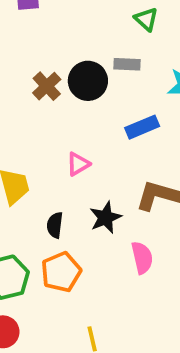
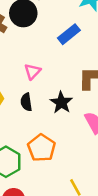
black semicircle: (55, 225) -> (26, 102), moved

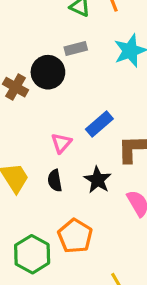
blue rectangle: (69, 34) -> (99, 124), moved

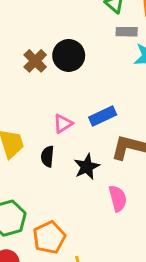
gray rectangle: (76, 49) -> (127, 32), moved
orange pentagon: (75, 236) -> (49, 237), moved

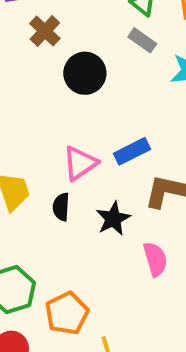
gray rectangle: (127, 32) -> (142, 40), moved, turned 36
brown cross: (35, 61) -> (45, 31), moved
pink triangle: (63, 124) -> (80, 163), size x1.4

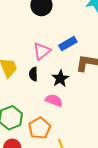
pink semicircle: (155, 259) -> (54, 100), moved, turned -48

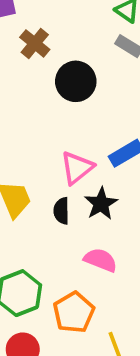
black star: (60, 78) -> (101, 204), moved

